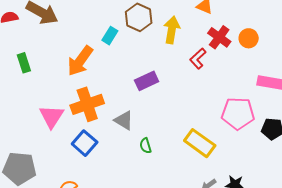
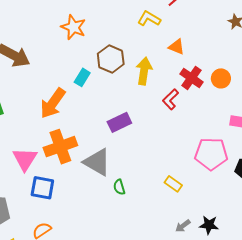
gray triangle: (124, 120) -> (97, 162), size x1.4
blue square: (85, 143) -> (42, 188), moved, turned -30
yellow rectangle: (200, 143) -> (173, 184), size x0.6

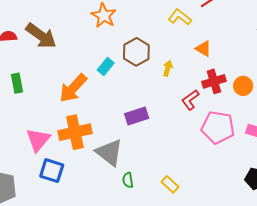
yellow arrow: (144, 71) -> (168, 68), size x0.6
red cross: (191, 78) -> (214, 81), turned 30
pink pentagon: (211, 154) -> (218, 127), moved
yellow rectangle: (173, 184) -> (170, 184), moved

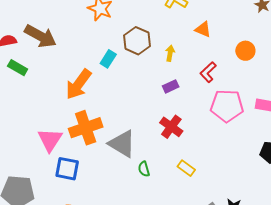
red cross: (214, 81) -> (171, 127), moved, turned -30
green rectangle: (17, 83) -> (18, 68), moved, turned -42
orange circle: (243, 86) -> (245, 51), moved
red L-shape: (190, 100) -> (208, 72), moved
purple rectangle: (137, 116) -> (171, 86), moved, size x0.7

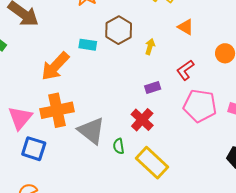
cyan rectangle: (108, 59) -> (88, 45), turned 60
purple rectangle: (171, 86) -> (153, 88), moved
yellow rectangle: (186, 168) -> (152, 163), size x1.8
green semicircle: (144, 169) -> (119, 146), moved

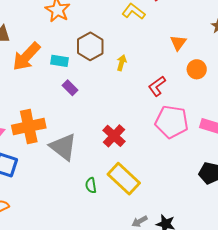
orange triangle: (186, 27) -> (178, 43), moved, turned 36
orange arrow: (55, 66) -> (26, 57), moved
purple rectangle: (153, 88) -> (70, 88), moved, turned 63
green semicircle: (119, 146) -> (91, 185), moved

